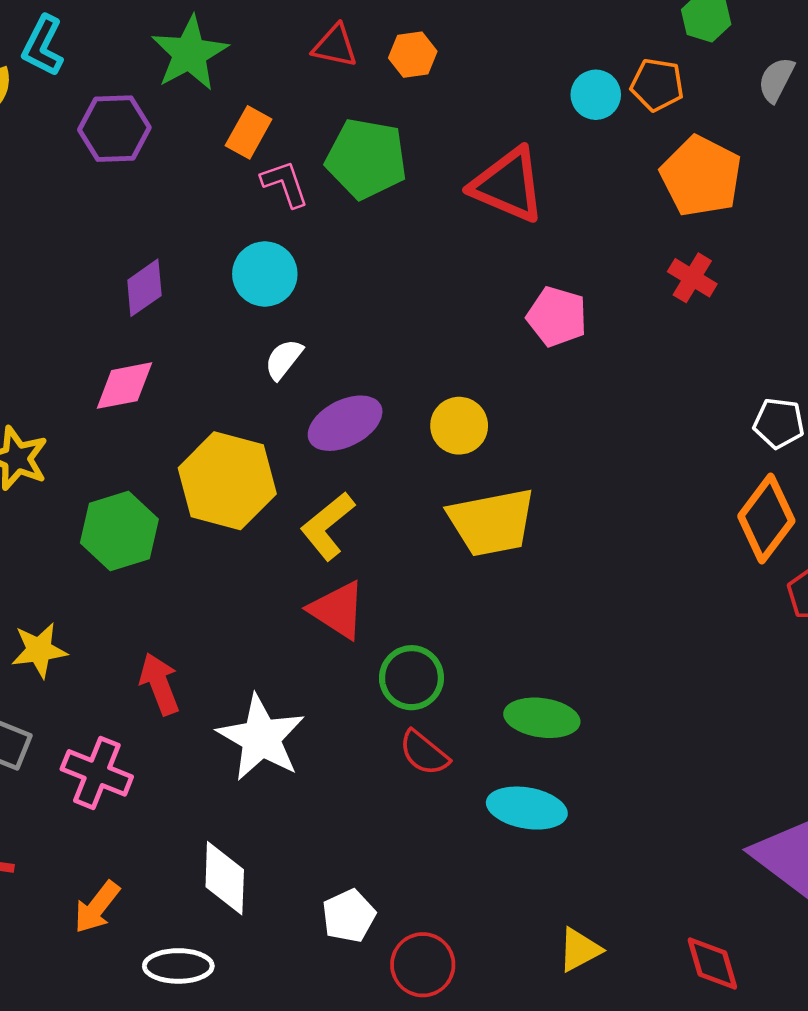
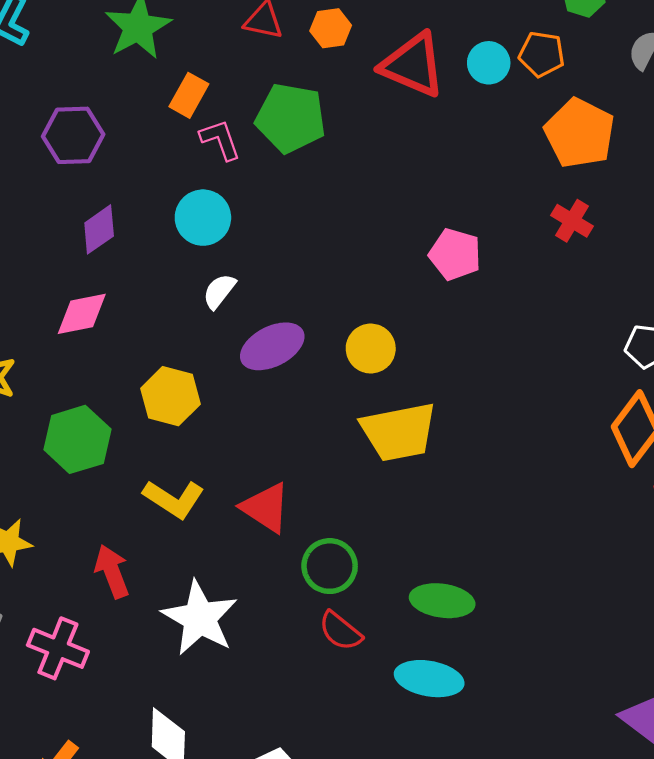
purple hexagon: (114, 129) -> (73, 135), moved
red triangle: (508, 185) -> (413, 65), moved
yellow hexagon: (227, 481) -> (170, 396), size x0.7
yellow L-shape: (327, 526) -> (174, 499), moved, turned -108

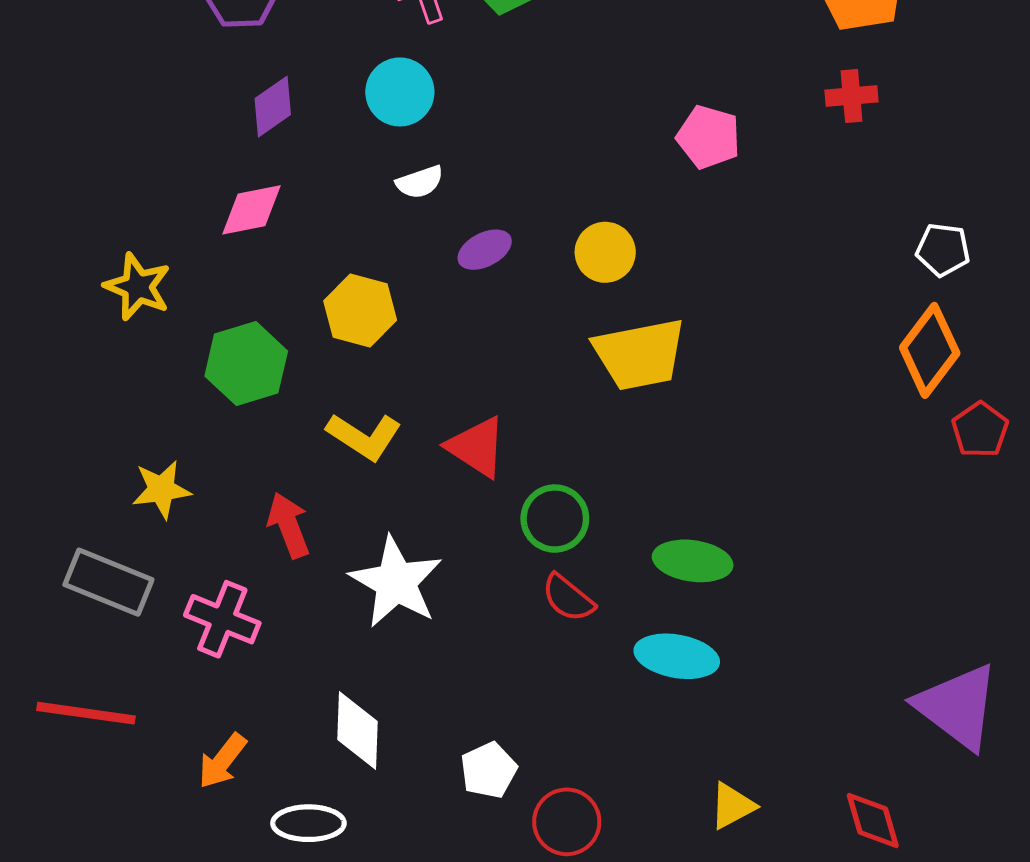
red cross: (572, 221) -> (852, 96), turned -36
white semicircle: (219, 291) -> (420, 182), turned -147
purple ellipse: (272, 346) -> (485, 250), size x0.7

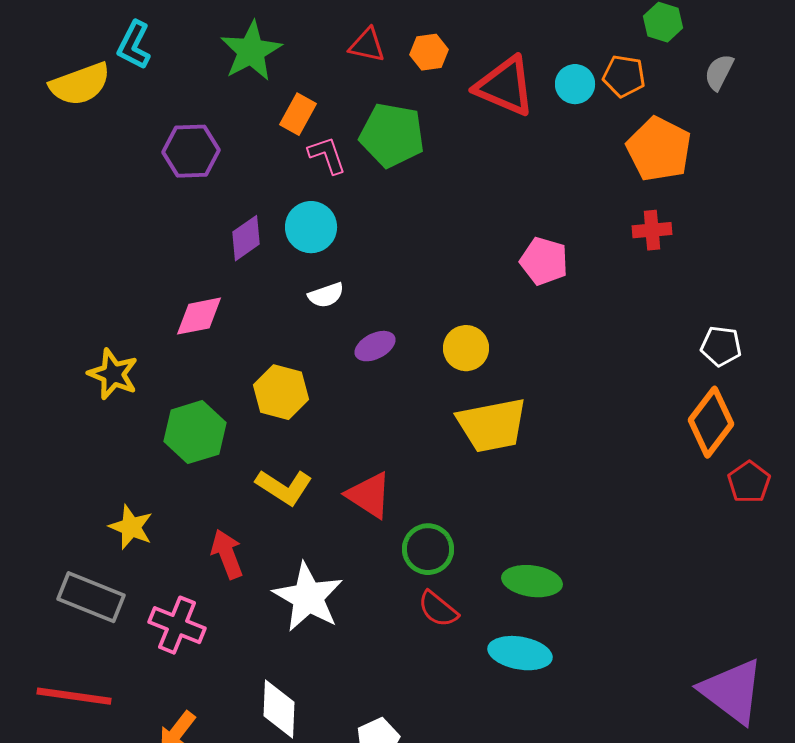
purple diamond: (273, 107) -> (246, 238), moved
yellow star: (161, 489) -> (131, 527), turned 30

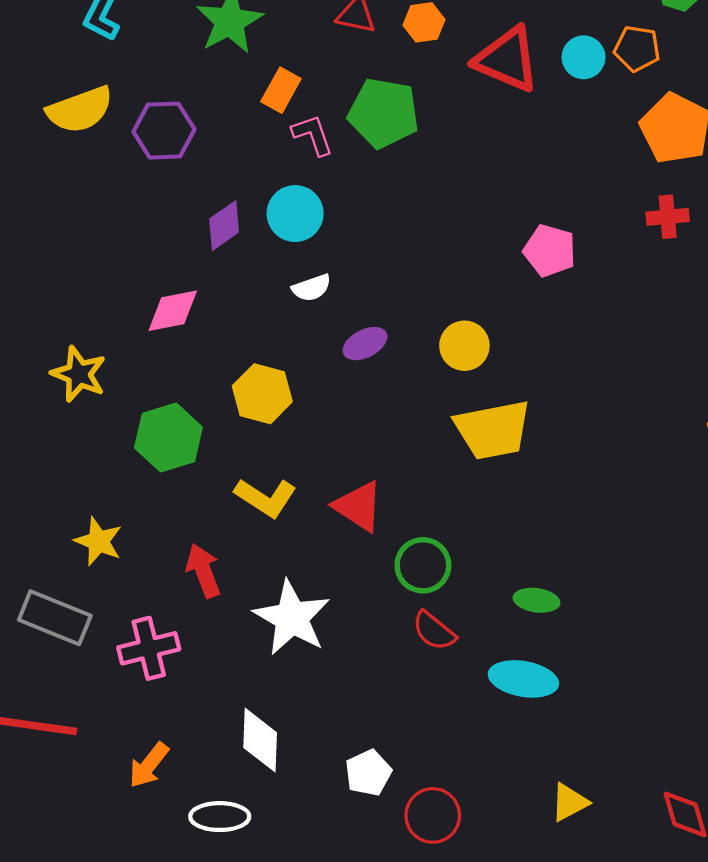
yellow semicircle: (80, 84) -> (80, 110), moved
green ellipse: (532, 581) -> (537, 600), size x0.7
pink cross: (177, 625) -> (149, 648), turned -36

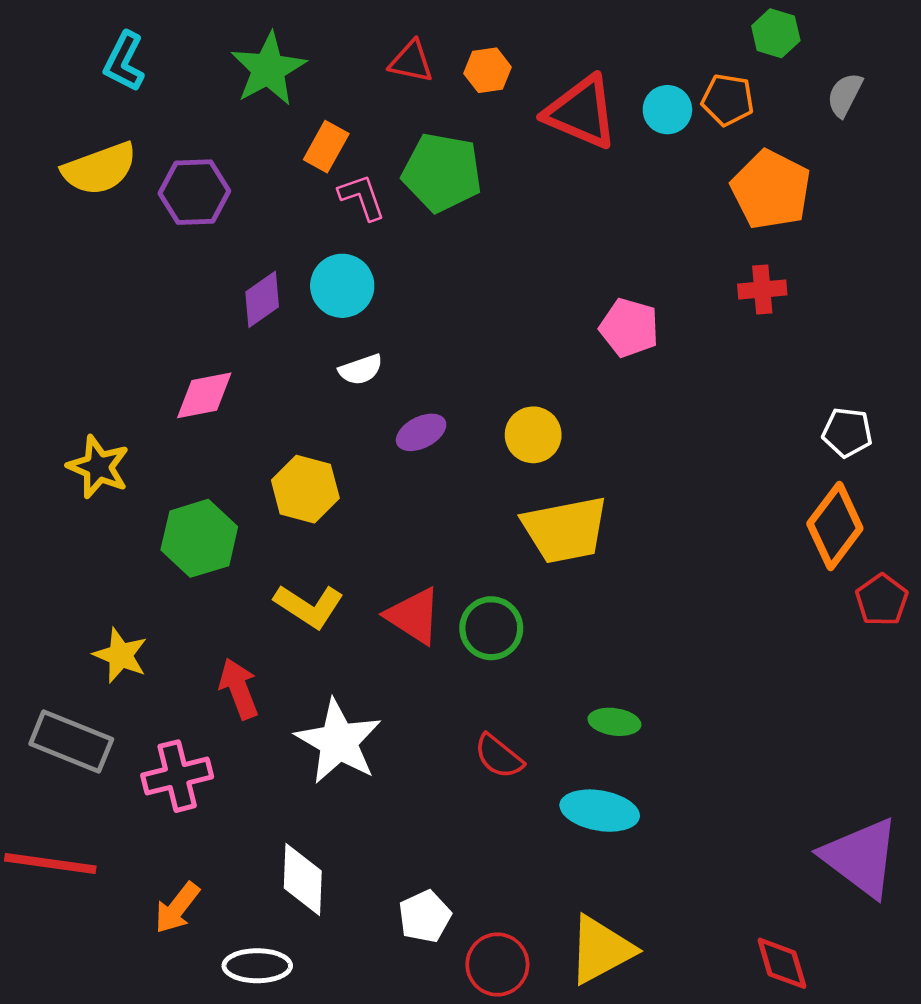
green circle: (423, 565) -> (491, 628), moved
yellow triangle: (569, 802) -> (601, 950), moved, size x1.6

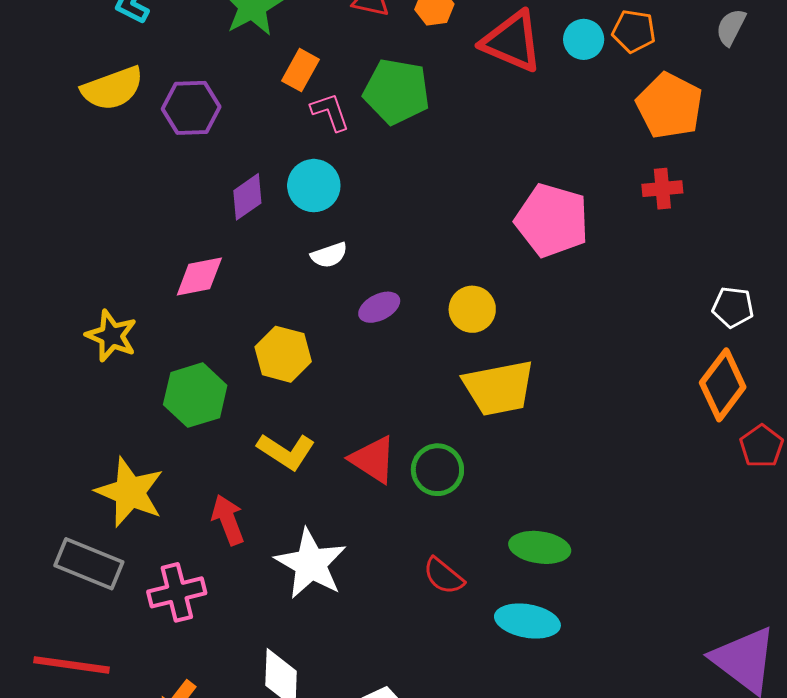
pink pentagon: (629, 328) -> (552, 220), size x1.5
yellow star: (120, 655) -> (130, 492), size x1.5
green ellipse: (614, 722) -> (540, 547), size x1.4

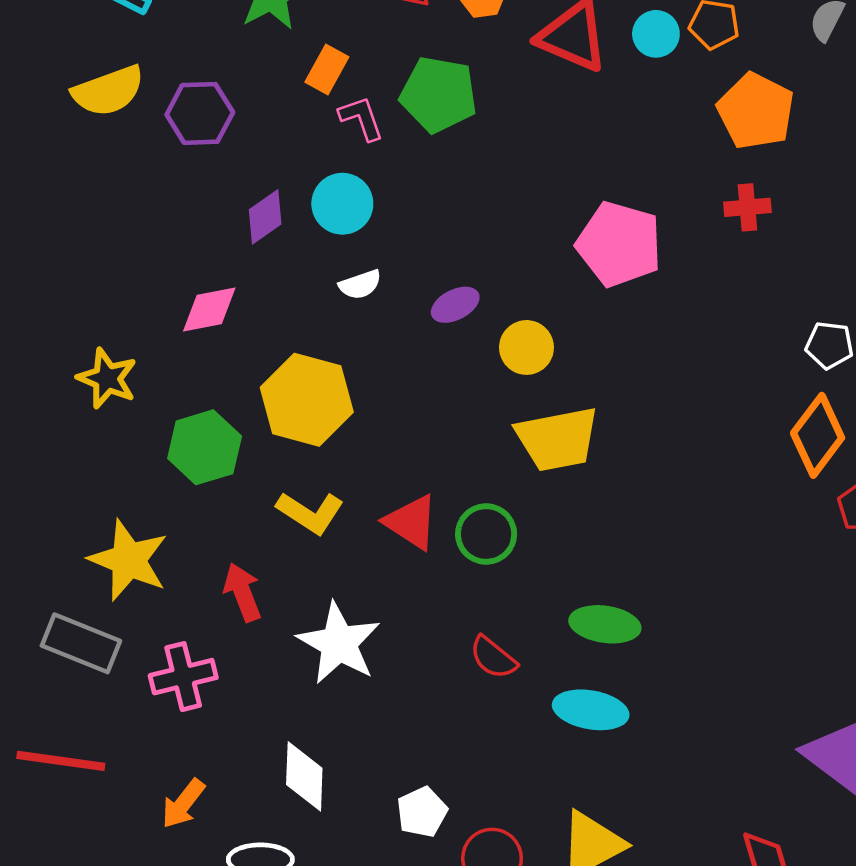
purple ellipse: (379, 307) -> (455, 305), moved
yellow hexagon: (283, 354) -> (307, 400), size x1.4

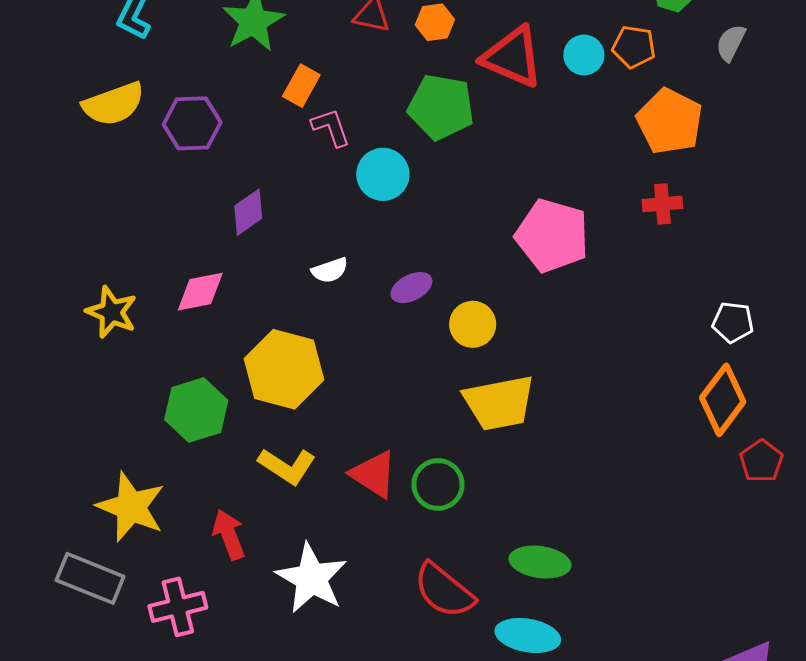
green pentagon: (439, 94) -> (441, 107), moved
cyan circle: (342, 204) -> (383, 174), moved
yellow star: (107, 378) -> (112, 312), moved
red semicircle: (493, 658) -> (444, 591), size x1.5

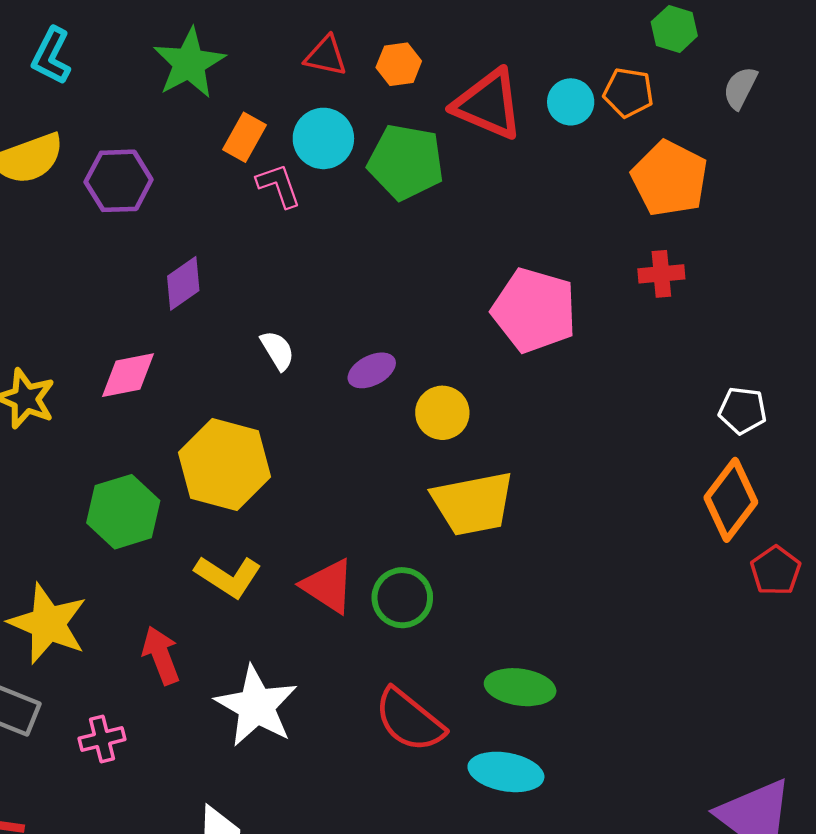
cyan circle: (383, 174) -> (323, 138), moved
white semicircle: (330, 270) -> (277, 350), turned -102
pink cross: (178, 607) -> (102, 739), size x0.7

